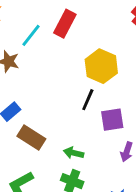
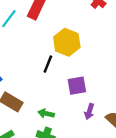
black line: (88, 100) -> (48, 64), moved

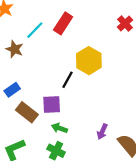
purple square: (77, 86) -> (52, 104), moved

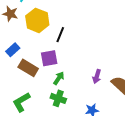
yellow hexagon: (89, 61) -> (37, 20), moved
green arrow: (59, 128) -> (59, 78), turned 112

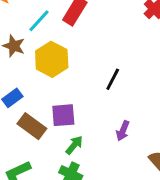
black line: (60, 35) -> (113, 79), moved
purple arrow: (97, 76) -> (123, 131), moved

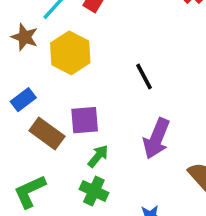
black line: (113, 79) -> (144, 76), turned -55
purple arrow: (123, 131) -> (156, 139), size x1.6

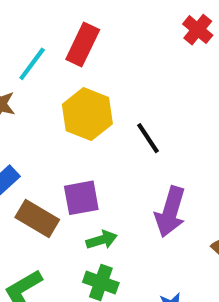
yellow hexagon: (70, 53) -> (87, 114), moved
green arrow: (98, 156) -> (102, 240), turned 40

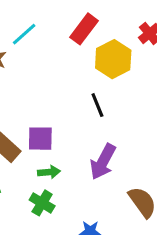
red rectangle: (83, 45) -> (84, 29), moved
yellow hexagon: (87, 114) -> (113, 59), moved

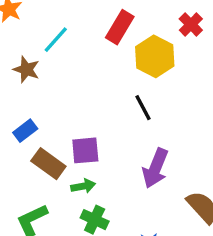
green arrow: (49, 172) -> (83, 186), moved

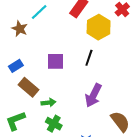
black line: (143, 108) -> (89, 58), turned 42
purple square: (85, 150) -> (56, 61), moved

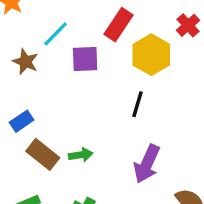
purple square: (56, 61) -> (85, 59), moved
green arrow: (48, 103) -> (81, 155), moved

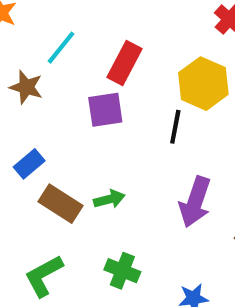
red rectangle: (119, 25) -> (124, 63), moved
yellow hexagon: (151, 55) -> (203, 84), moved
purple square: (85, 59) -> (105, 110), moved

